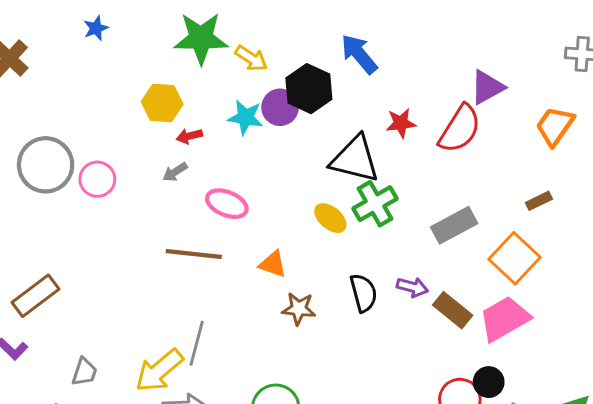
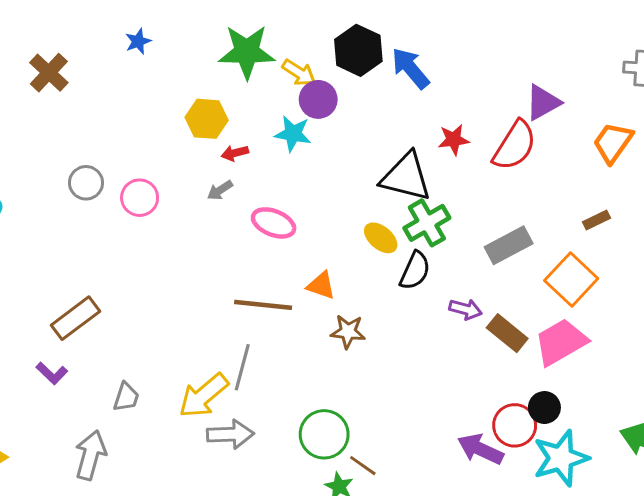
black hexagon: (309, 89) -> (358, 50), moved
purple circle: (280, 107) -> (318, 99), moved
gray circle: (46, 165) -> (86, 183), size x0.6
brown line: (194, 254) -> (263, 305), moved
black semicircle: (363, 293) -> (415, 271), moved, turned 39

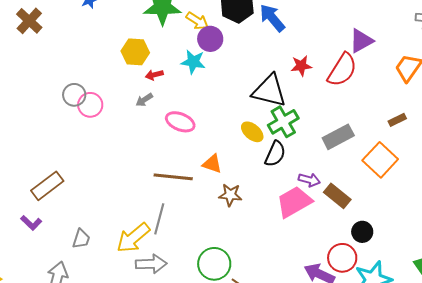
gray circle: (86, 183) -> (74, 95), moved
pink trapezoid: (561, 342) -> (294, 202), moved
black circle: (544, 408) -> (362, 232), moved

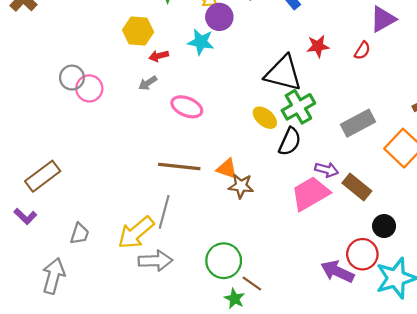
red semicircle: (342, 70) -> (362, 50), size x0.5
orange triangle: (212, 164) -> (227, 169), moved

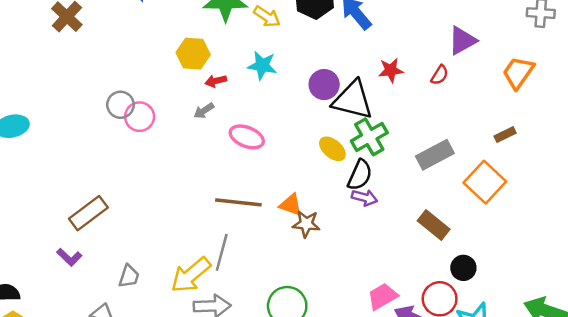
purple circle: (219, 17) -> (324, 85), moved
purple arrow: (327, 170) -> (365, 198), moved
pink trapezoid: (310, 194) -> (382, 296), moved, size x0.7

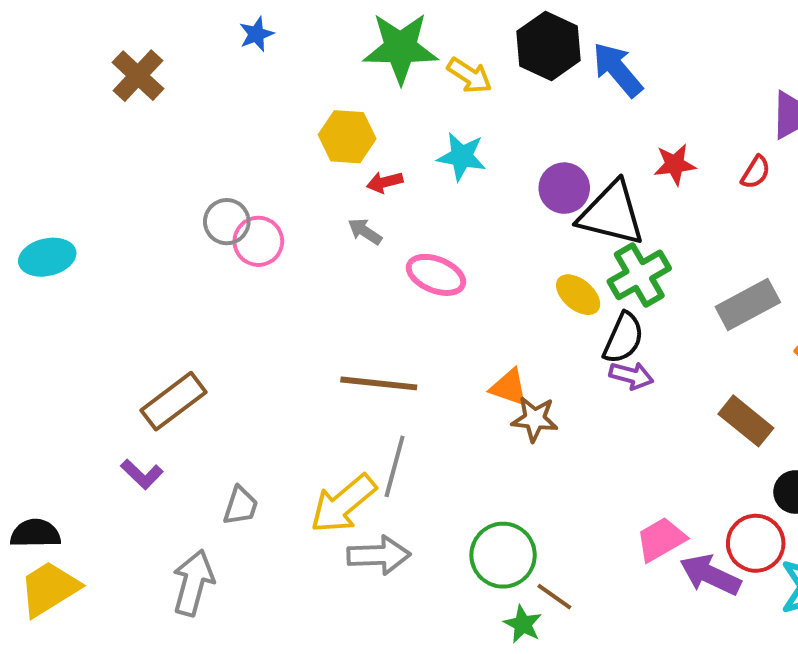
gray arrow: (204, 111) -> (365, 231), turned 66
brown line: (238, 202) -> (379, 383), moved

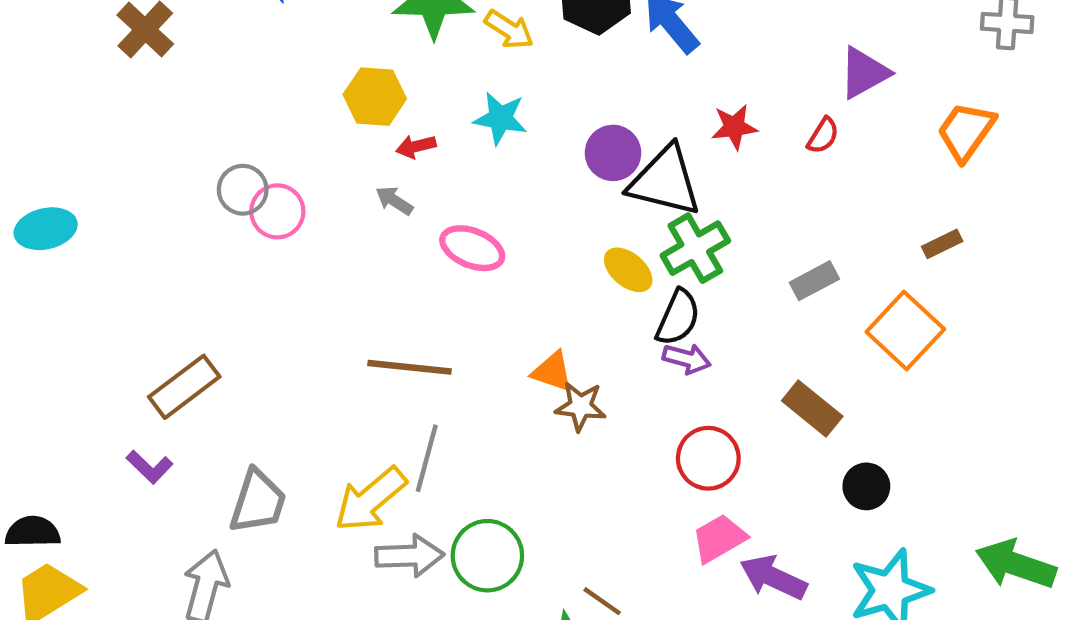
gray rectangle: (748, 305) -> (814, 281), size x0.7
gray trapezoid: (241, 506) -> (258, 502), size x1.5
red circle: (756, 543) -> (708, 458), moved
green circle: (503, 555) -> (487, 556), moved

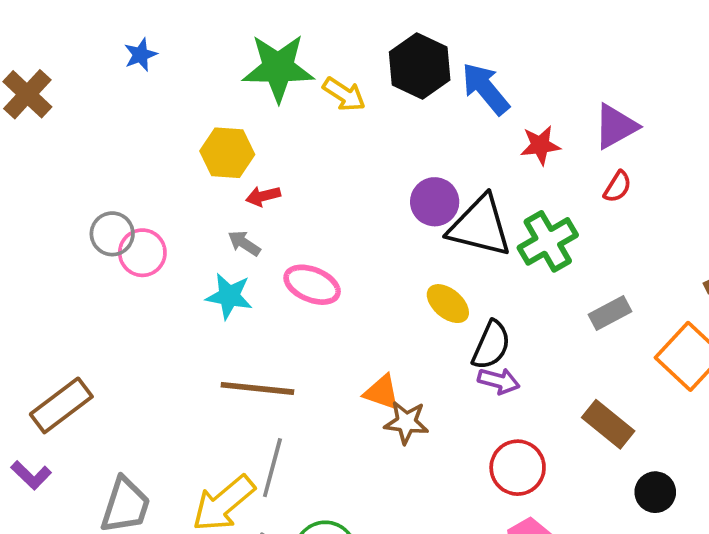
purple triangle: (864, 73) -> (616, 126), moved
cyan star: (500, 118) -> (229, 296), moved
red star: (734, 127) -> (540, 145), moved
green cross: (695, 248) -> (548, 241), moved

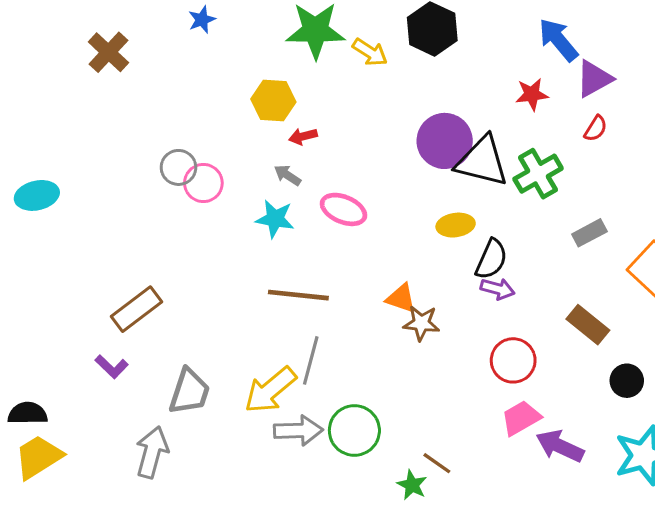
blue arrow: (486, 89) -> (558, 40), moved
purple circle: (435, 202) -> (445, 141), size x1.4
yellow ellipse: (448, 304) -> (456, 225), turned -48

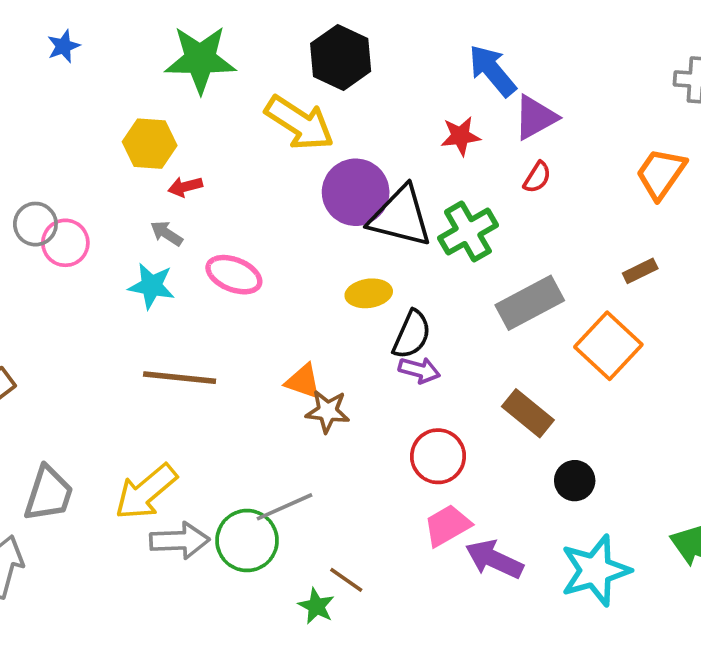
yellow arrow: (370, 52) -> (299, 123), moved, size x1.6
gray rectangle: (589, 233) -> (530, 303), size x1.6
gray line: (311, 360) -> (284, 507), moved, turned 51

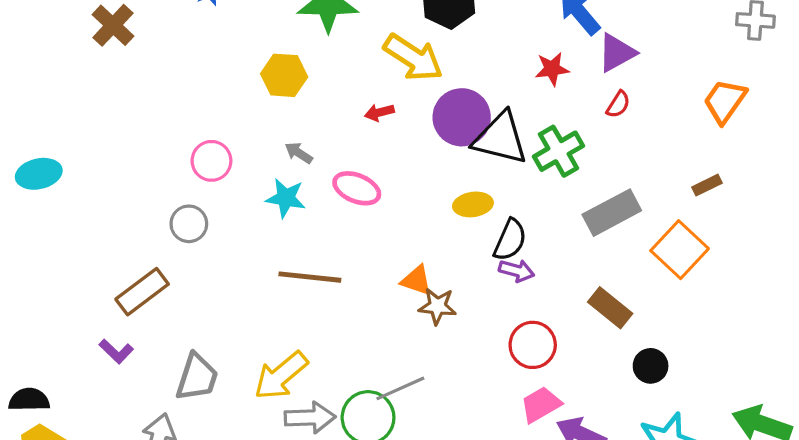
red arrow: (185, 187) -> (379, 112), moved
gray circle: (35, 224) -> (189, 224), moved

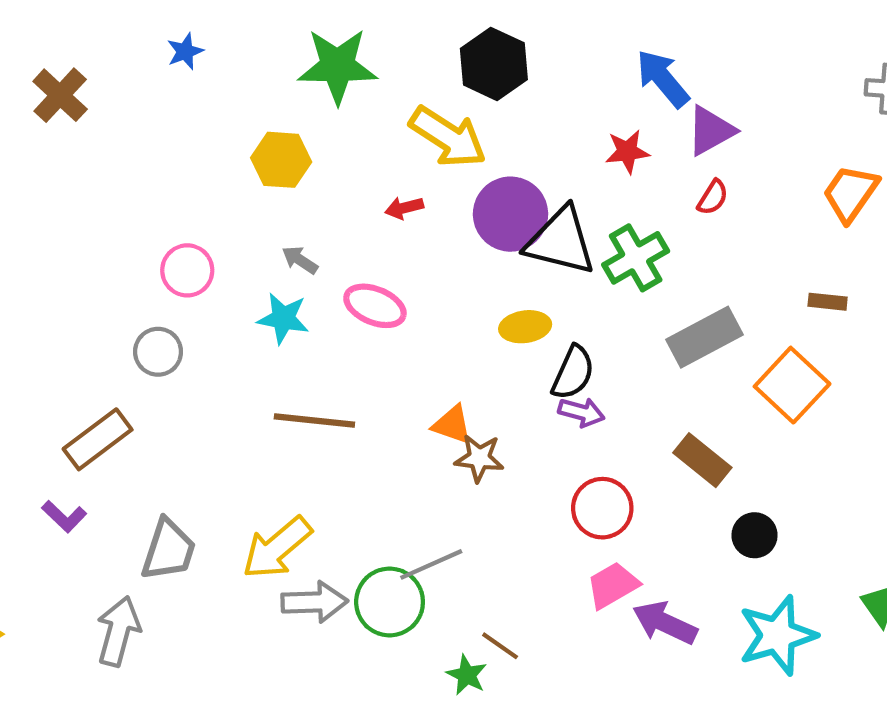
brown rectangle: (707, 185) -> (828, 302), turned 32

